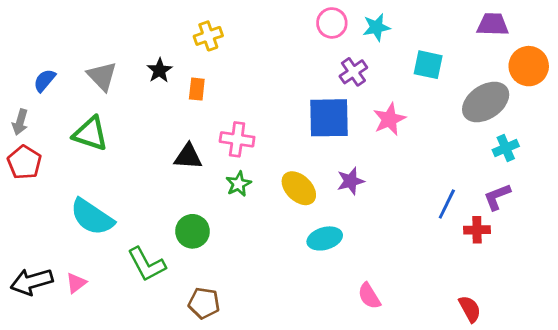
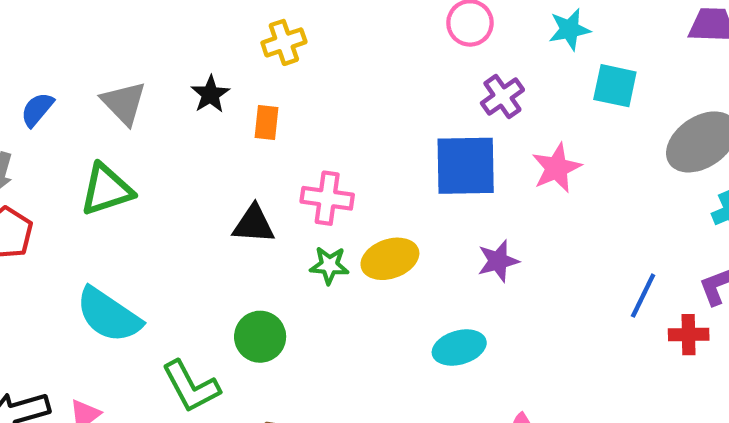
cyan star: (376, 27) -> (570, 29), moved
green triangle: (91, 134) -> (106, 190), turned -36
green star: (238, 184) -> (329, 265), turned 30
yellow ellipse: (299, 188) -> (390, 259), moved, turned -63

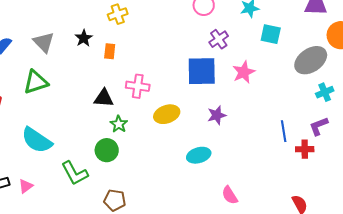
green star: (329, 265) -> (119, 124), moved, turned 30
blue line: (643, 296) -> (284, 131), turned -35

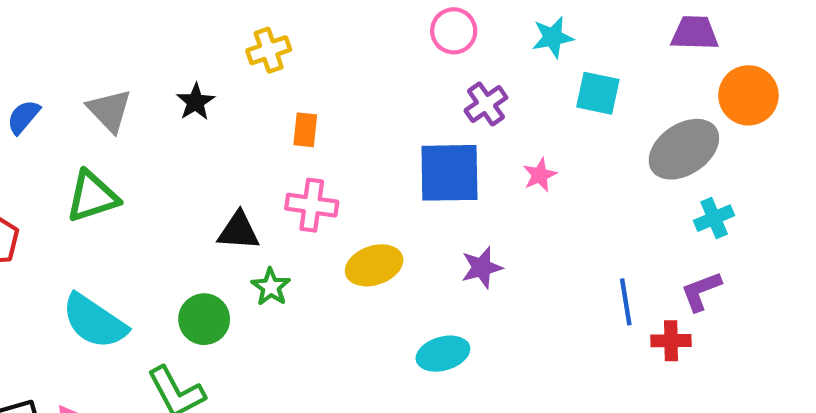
orange rectangle: (110, 51) -> (305, 130), moved
pink star: (244, 72) -> (540, 175), size x0.7
green circle: (107, 150) -> (204, 319), moved

